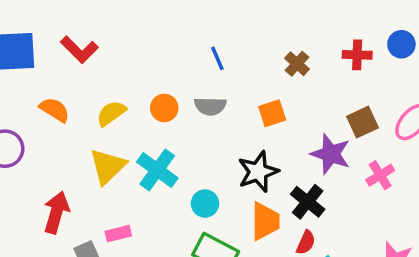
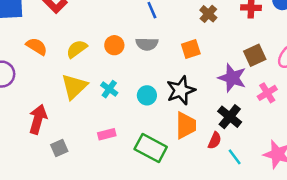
cyan cross: (157, 170) -> (109, 89), size x0.6
black cross: (308, 202) -> (230, 117), moved
cyan circle: (205, 204) -> (147, 95), moved
pink rectangle: (118, 234) -> (107, 134), moved

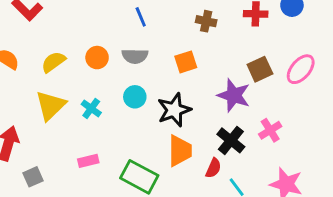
brown cross: (208, 14) -> (206, 21), turned -30
pink cross: (267, 93) -> (270, 130), moved
cyan circle: (147, 95) -> (135, 97), moved

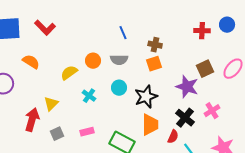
brown cross: (206, 21) -> (155, 45), moved
yellow semicircle: (53, 62) -> (69, 73), moved
yellow triangle: (50, 106) -> (51, 104), moved, size x0.7
gray square: (33, 177) -> (57, 134), moved

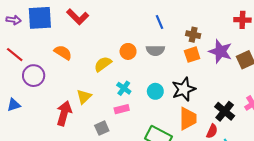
purple star: (187, 87) -> (220, 51), moved
cyan circle: (119, 88) -> (155, 91), moved
pink rectangle: (87, 132) -> (122, 109), moved
gray square: (57, 134) -> (102, 128), moved

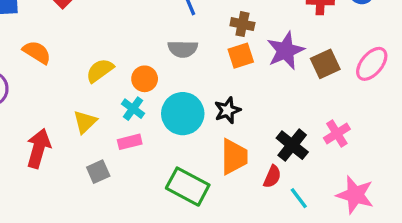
orange circle: (128, 51) -> (145, 79), moved
purple star: (220, 51) -> (286, 51), turned 30
black star: (184, 89) -> (227, 110), size x0.7
cyan circle: (155, 91) -> (183, 114), size x1.6
yellow triangle: (84, 97) -> (85, 122), moved

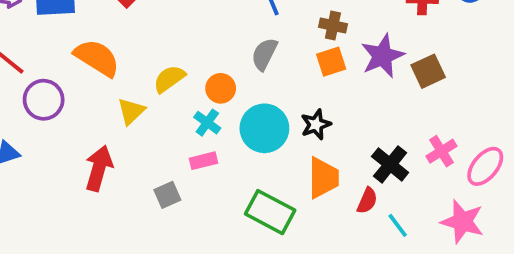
gray semicircle: (183, 49) -> (264, 54), turned 116
orange semicircle: (37, 52) -> (97, 58), size x1.4
pink ellipse: (372, 64) -> (485, 166), moved
yellow triangle: (85, 122) -> (131, 111), moved

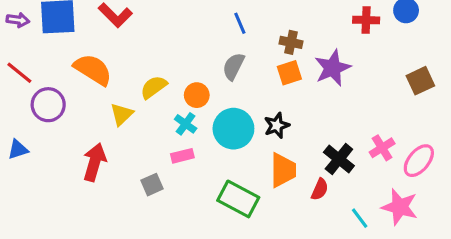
brown square: (428, 71) -> (420, 81), moved
cyan line: (398, 225) -> (360, 218), moved

